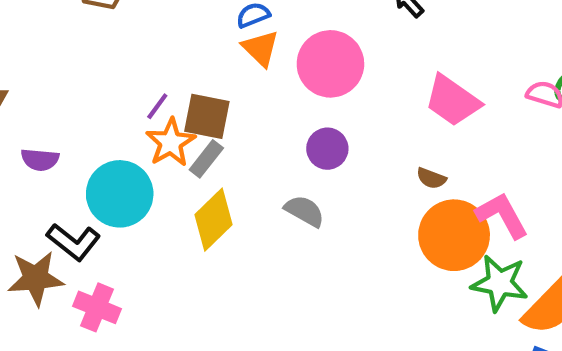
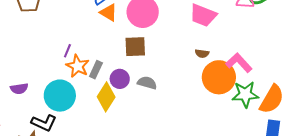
brown square: (207, 116) -> (135, 47), moved
purple circle: (327, 149) -> (120, 79), moved

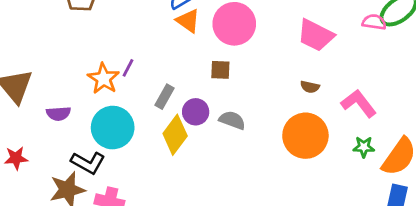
brown square: (135, 47) -> (220, 70), size x0.7
orange star: (78, 66) -> (103, 79), moved
orange circle: (219, 77) -> (305, 136), moved
green star: (245, 94) -> (364, 147), size x0.6

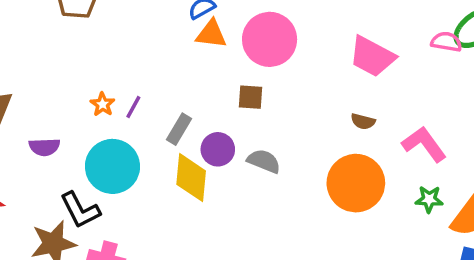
orange triangle: (188, 21) -> (211, 34), turned -30
purple line: (128, 68) -> (133, 107), moved
orange star: (103, 79) -> (103, 104), size x0.6
yellow diamond: (175, 135) -> (191, 178), turned -33
black L-shape: (88, 163) -> (80, 210), turned 32

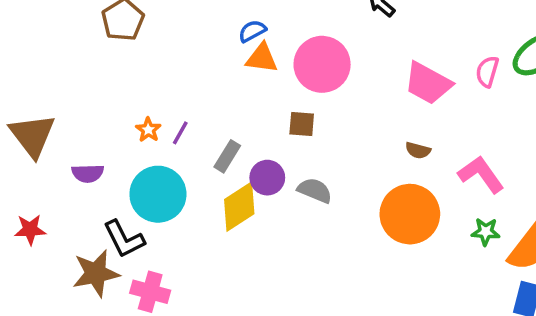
pink semicircle: (446, 42) -> (487, 72), moved, turned -84
yellow diamond: (191, 178) -> (239, 207), turned 51

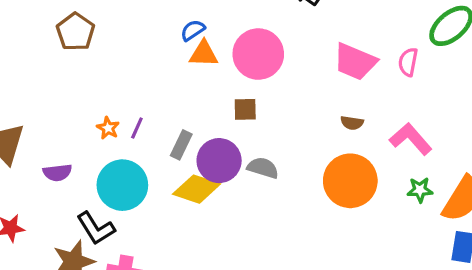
pink semicircle: (487, 72) -> (408, 62), moved
purple circle: (267, 178) -> (219, 161), size x1.4
yellow diamond: (239, 207) -> (196, 189), turned 57

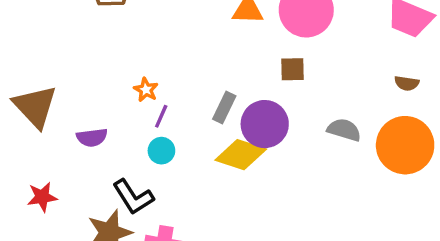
purple line: (137, 128) -> (161, 116), moved
gray semicircle: (263, 168) -> (344, 130), moved
cyan circle: (122, 185) -> (161, 151), size x0.5

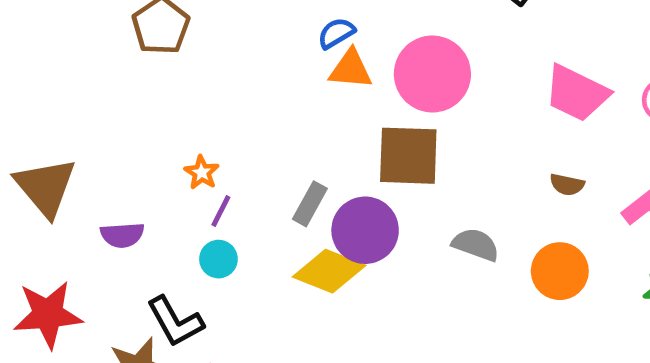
brown square: (292, 69) -> (408, 156), size x1.8
orange circle: (405, 145) -> (560, 271), size x0.7
red star: (42, 197) -> (48, 314), size x1.6

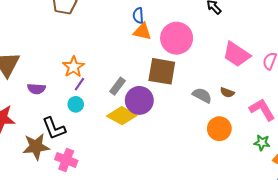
blue semicircle: (336, 33) -> (138, 15), turned -70
orange star: (202, 173) -> (73, 67), size x1.5
gray semicircle: (476, 245) -> (202, 95), moved

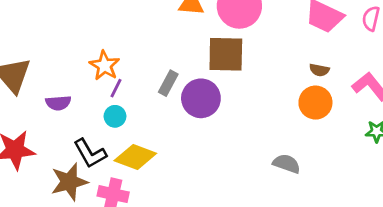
gray semicircle: (202, 95) -> (287, 164), moved
yellow diamond: (122, 116) -> (135, 157), moved
orange circle: (219, 129) -> (315, 103), moved

